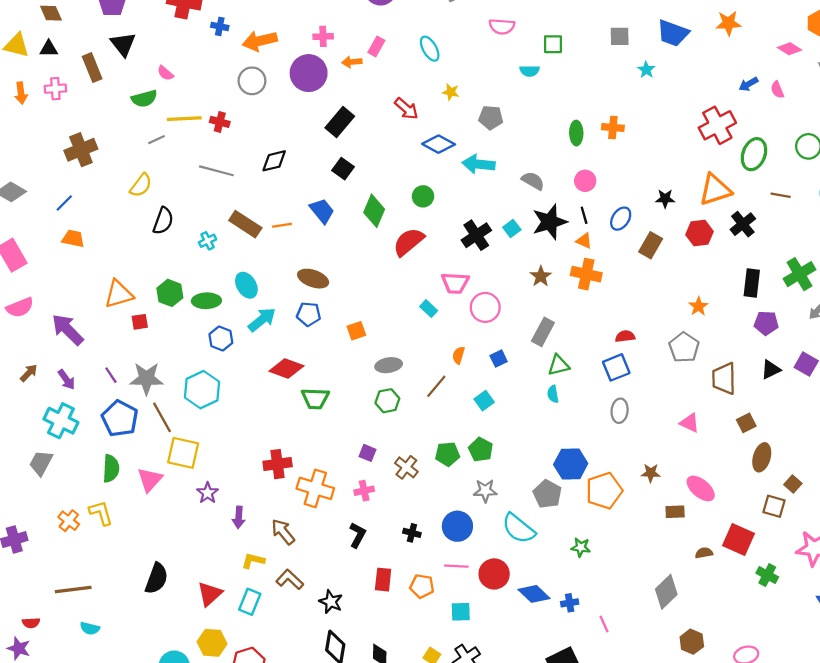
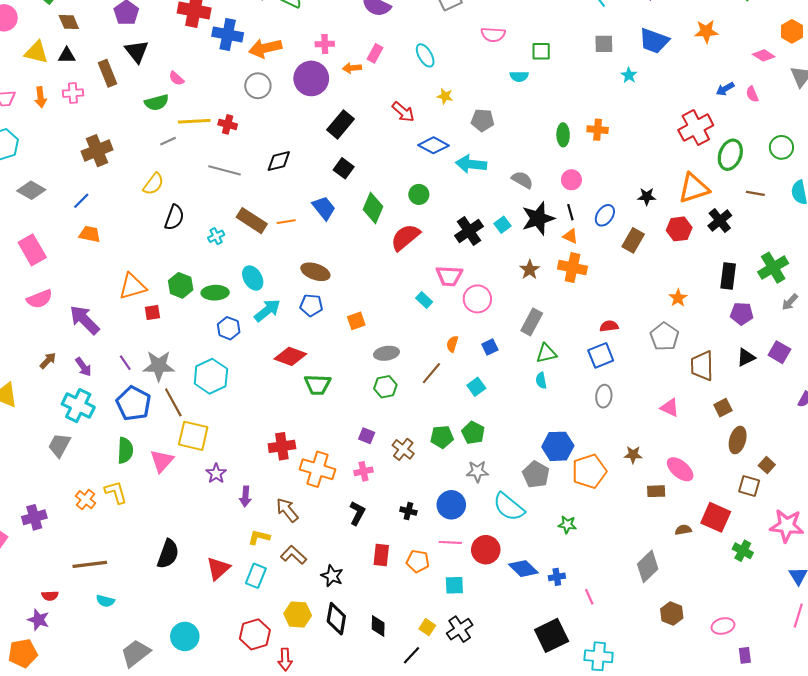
blue cross: (220, 26) -> (228, 35), size x1.8
yellow hexagon: (212, 643) -> (298, 615), moved

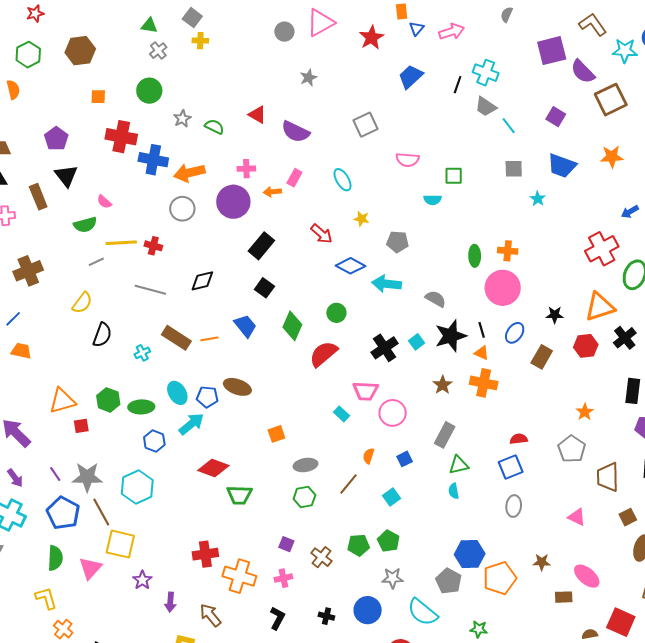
pink circle: (571, 180) -> (503, 288), moved, size x1.8
blue pentagon: (311, 305) -> (207, 397), moved
orange cross: (86, 500) -> (63, 629), moved

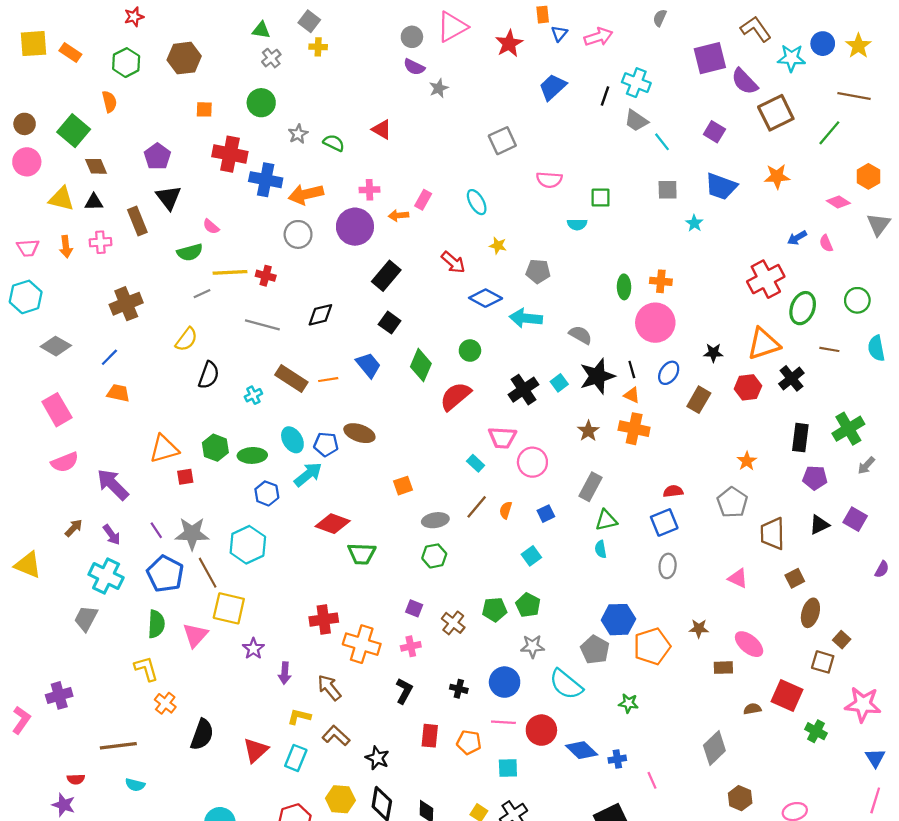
purple semicircle: (295, 132) -> (414, 67), moved, size x0.7
brown line: (348, 484) -> (477, 507), moved

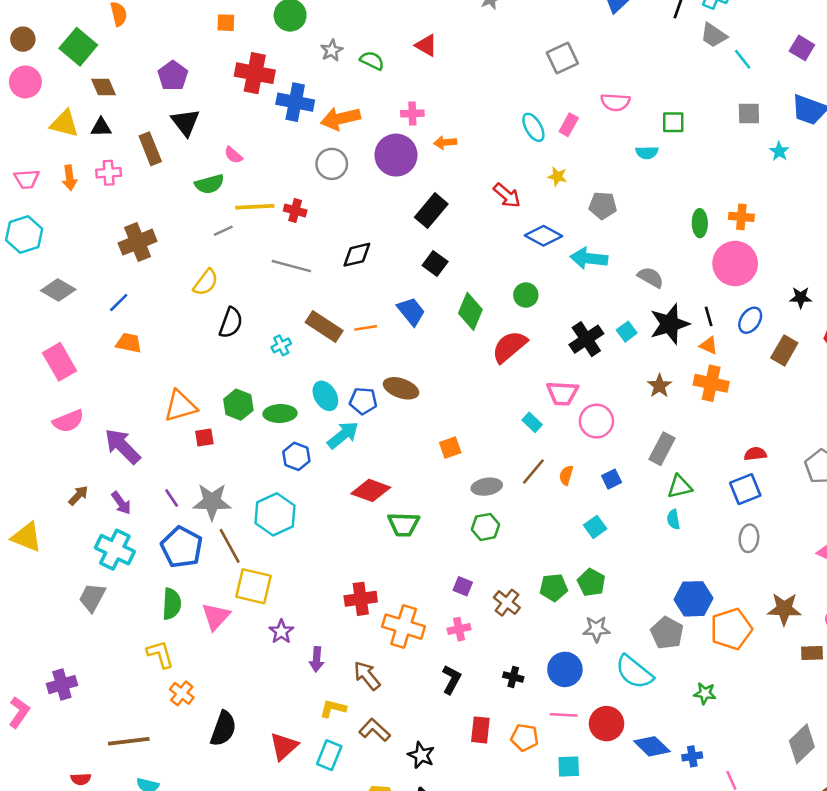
pink rectangle: (423, 200) -> (569, 125), moved
brown star: (699, 628) -> (784, 609), size x1.5

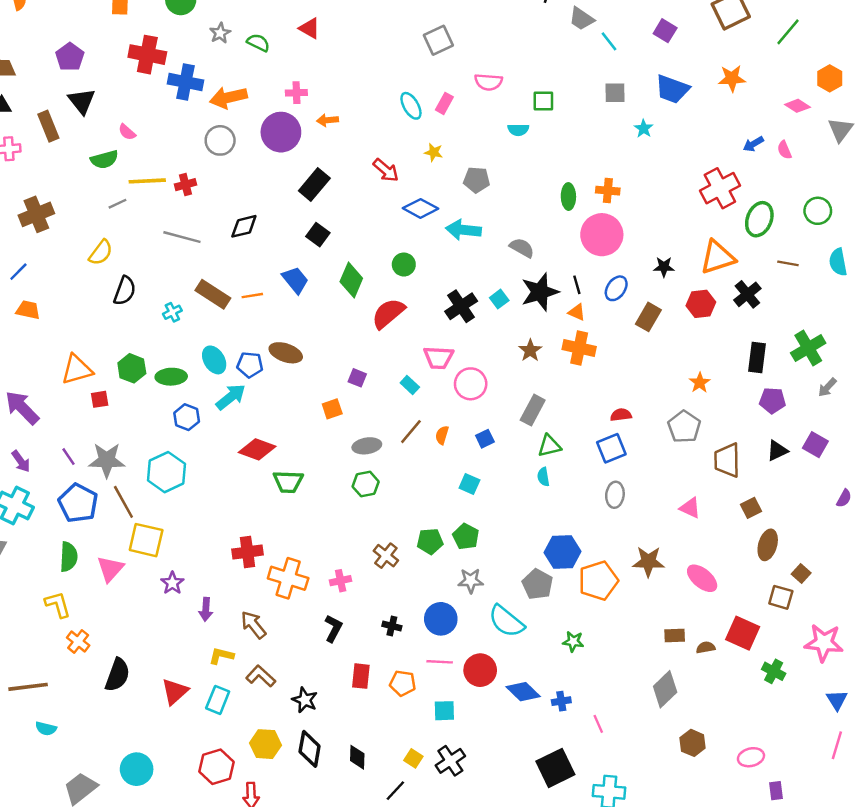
red cross: (295, 211) -> (185, 185), turned -30
cyan square: (595, 527) -> (469, 484), turned -30
purple square: (463, 586) -> (357, 378), moved
brown rectangle: (812, 653) -> (675, 636), moved

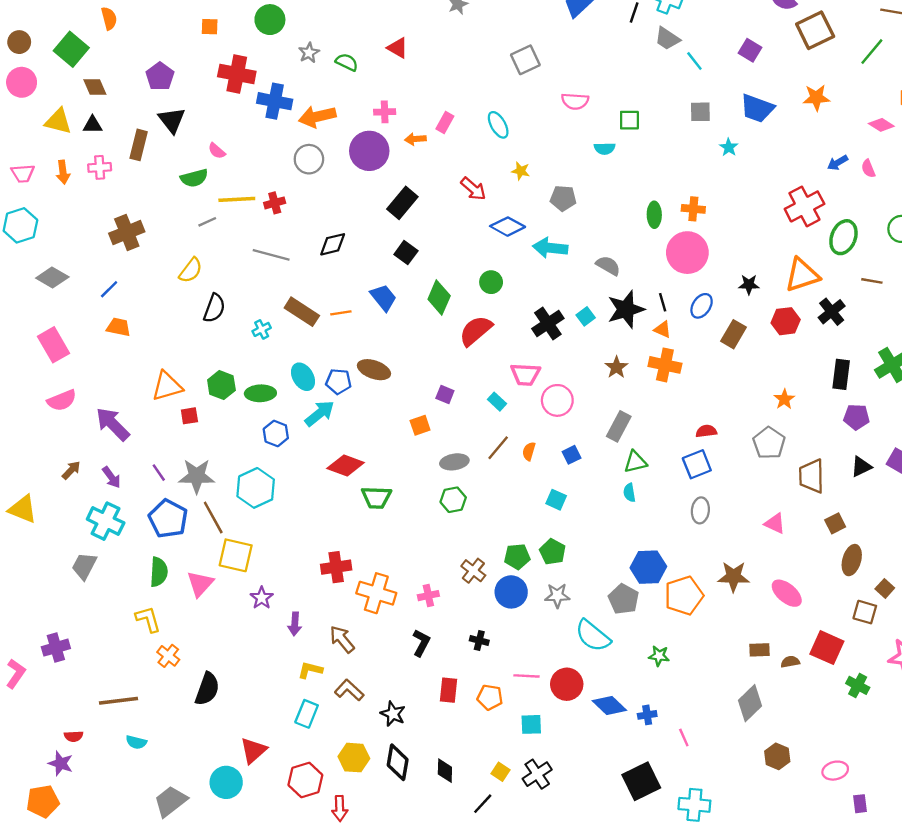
pink rectangle: (444, 103) -> (445, 122), moved
brown rectangle: (48, 126) -> (139, 145), turned 36
blue circle: (441, 619) -> (511, 592), moved
red triangle: (175, 692) -> (253, 750), moved

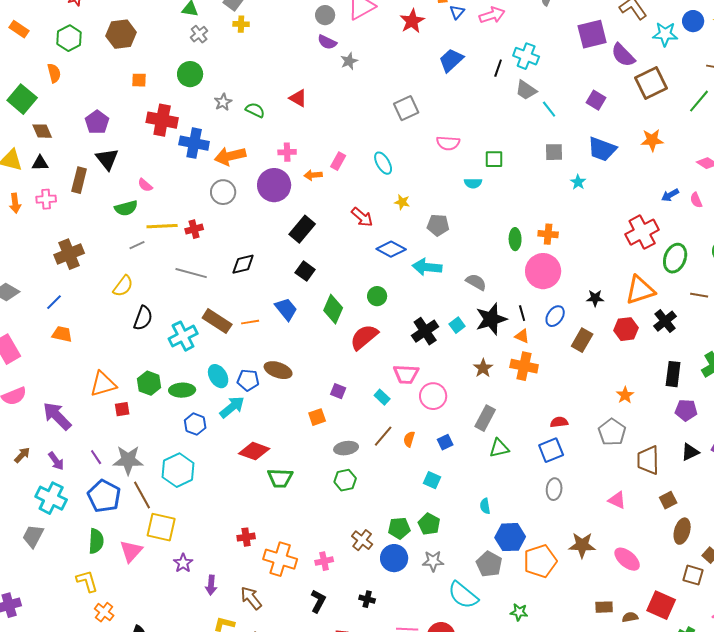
cyan cross: (262, 329) -> (183, 336), size x1.8
cyan semicircle: (629, 493) -> (485, 506), moved
red cross: (336, 567) -> (246, 537), size x0.7

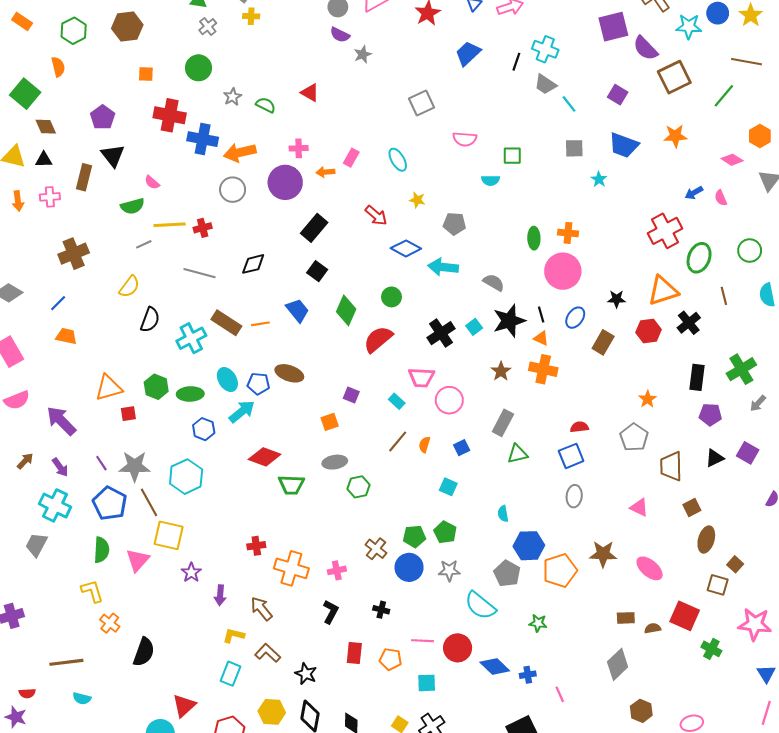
brown line: (699, 295) -> (724, 296), turned 66
gray ellipse: (346, 448) -> (335, 462), moved

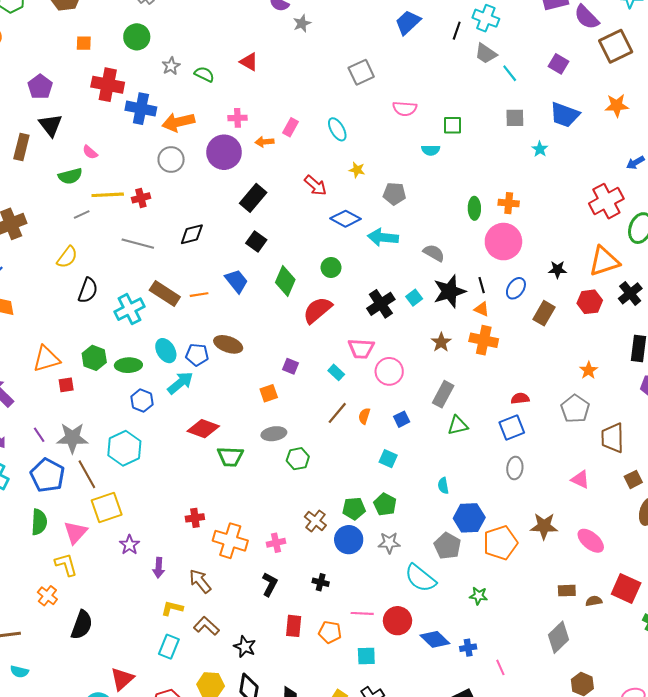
yellow square: (169, 535) -> (107, 507), turned -32
yellow L-shape: (92, 591) -> (66, 565), moved

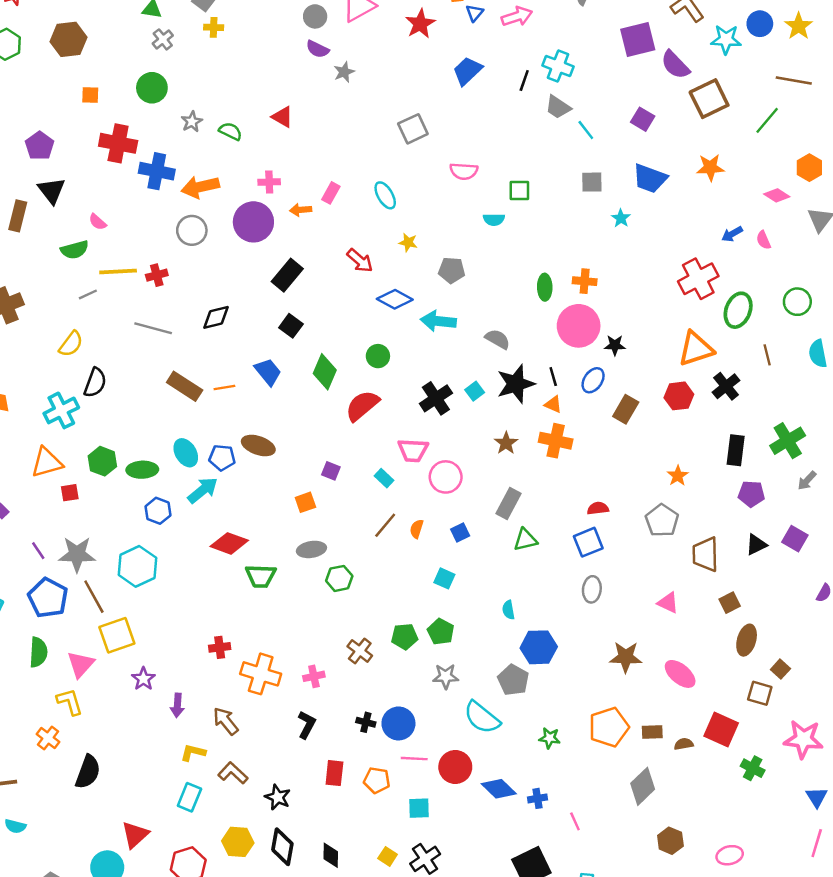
black star: (557, 270) -> (615, 345), moved
cyan cross: (129, 309) -> (61, 410), moved
blue circle: (349, 540) -> (398, 723), moved
orange pentagon: (500, 543) -> (609, 727), moved

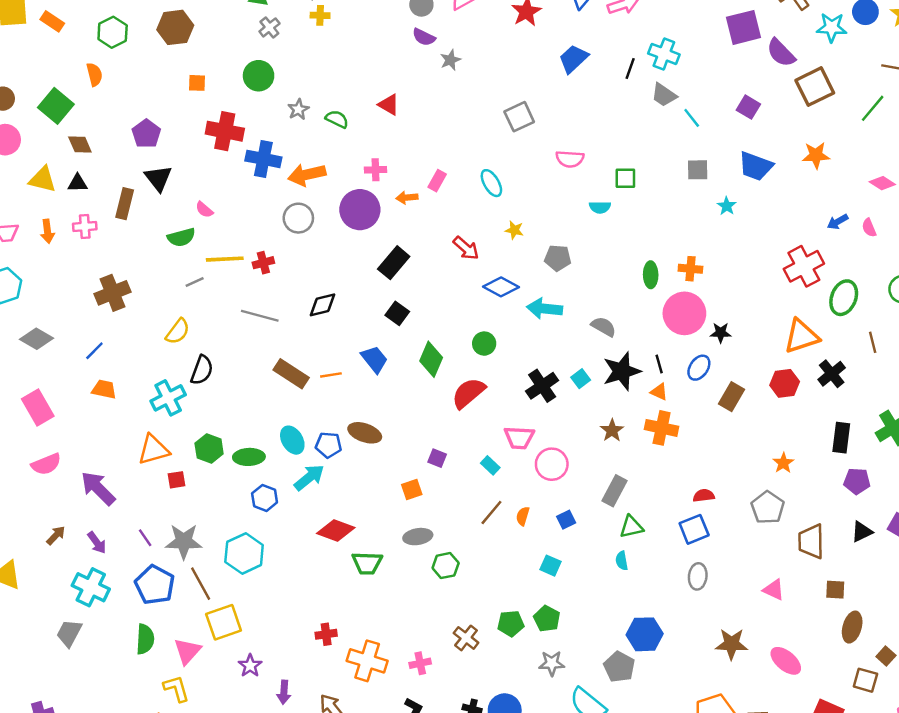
brown square: (730, 603) -> (835, 590), turned 30
cyan semicircle: (508, 610) -> (622, 561), moved

